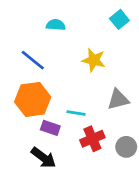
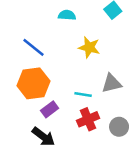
cyan semicircle: (56, 25) -> (67, 15), moved
cyan line: (76, 113) -> (83, 95), moved
purple rectangle: (50, 128) -> (50, 109), turned -56

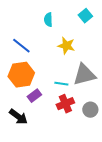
cyan semicircle: (67, 15) -> (48, 20), turned -96
gray triangle: (112, 83) -> (84, 75), size x1.4
black arrow: (43, 137) -> (18, 117), moved

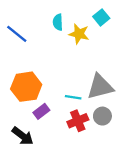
blue line: (21, 46) -> (17, 34), moved
yellow star: (66, 46) -> (79, 34), moved
gray circle: (90, 110) -> (102, 116), moved

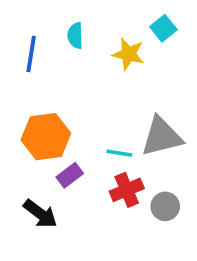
cyan semicircle: (58, 22) -> (75, 36), moved
blue line: (17, 34) -> (31, 54), turned 60
gray circle: (102, 116) -> (165, 206), moved

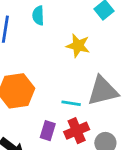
yellow star: (129, 54) -> (78, 46), moved
purple rectangle: (70, 175) -> (48, 131), moved, turned -36

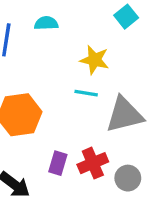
cyan semicircle: (38, 15) -> (46, 23), turned 90
cyan line: (71, 103) -> (86, 93), moved

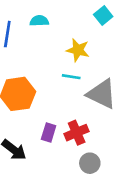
gray triangle: (124, 115) -> (102, 94), turned 40
gray circle: (128, 178) -> (90, 163), moved

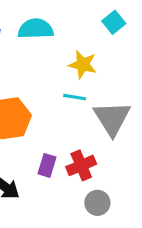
cyan semicircle: (39, 21) -> (36, 29), size x1.5
gray triangle: (102, 94) -> (112, 118), turned 32

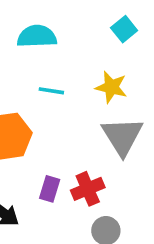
yellow star: (83, 65) -> (111, 87), moved
cyan line: (75, 97) -> (51, 91), moved

